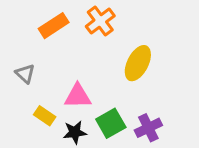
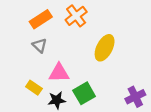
gray triangle: (25, 74) -> (40, 45), moved
purple cross: (148, 128) -> (135, 97), moved

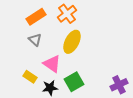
yellow ellipse: (105, 48) -> (72, 42), moved
pink triangle: (59, 73) -> (52, 64), turned 36

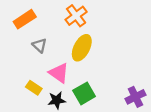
orange rectangle: (36, 17) -> (25, 19), moved

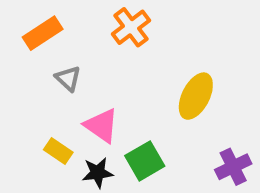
yellow ellipse: (82, 48) -> (196, 96), moved

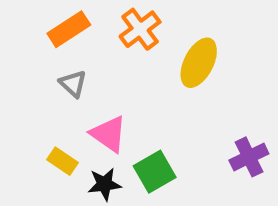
orange rectangle: (43, 33) -> (69, 29), moved
yellow ellipse: (196, 96) -> (199, 63), moved
purple cross: (233, 167) -> (249, 157), moved

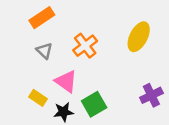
orange cross: (140, 29) -> (85, 46), moved
yellow ellipse: (199, 63) -> (139, 37), moved

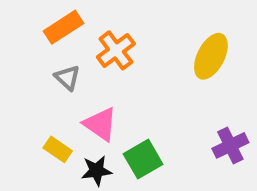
orange cross: (85, 46) -> (116, 50), moved

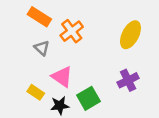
orange rectangle: (64, 27) -> (39, 17), turned 65
purple cross: (230, 145) -> (128, 80), moved

